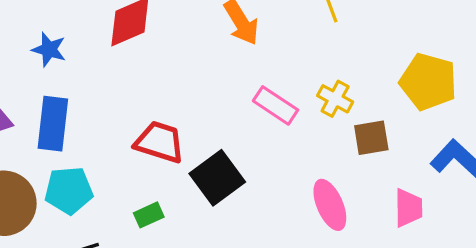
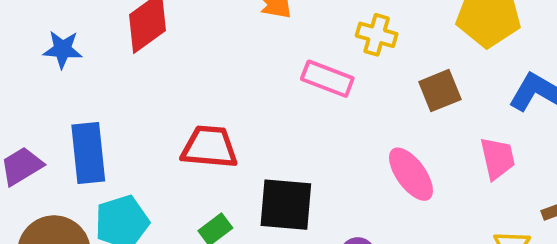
blue star: (49, 50) -> (63, 49), moved
yellow cross: (335, 99) -> (377, 35), moved
black square: (217, 178) -> (286, 205), moved, turned -36

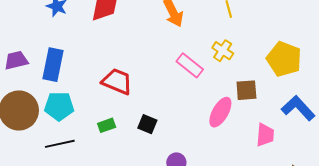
pink ellipse: (411, 174) -> (220, 112), moved, turned 48
black square: (286, 205) -> (147, 124), size x0.6

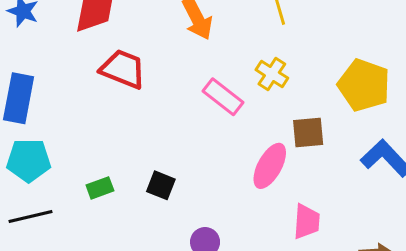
red trapezoid: (117, 81) -> (123, 69), moved
pink trapezoid: (265, 135) -> (306, 221), moved

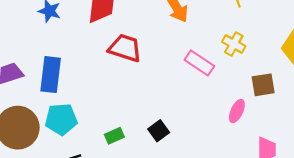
pink ellipse: (270, 166) -> (237, 111), size x0.7
black square: (161, 185) -> (159, 131), turned 36

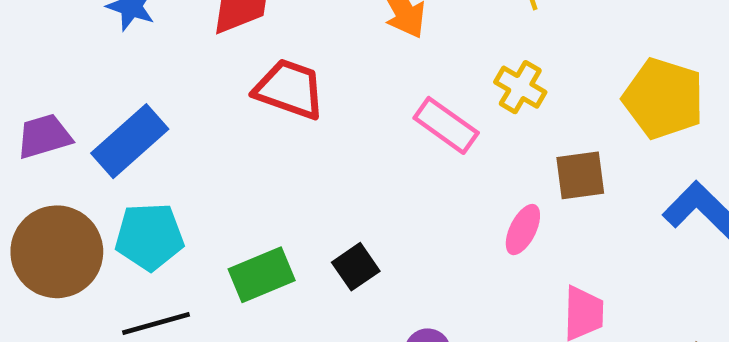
blue rectangle: (51, 75) -> (130, 141), turned 40
green rectangle: (114, 136) -> (262, 275), size x1.5

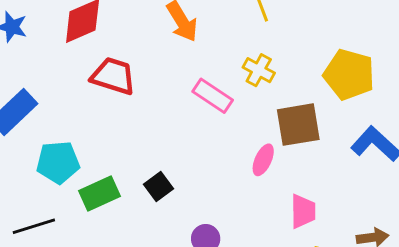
brown square: (580, 175) -> (298, 125), size x1.4
cyan pentagon: (149, 237) -> (58, 162), moved

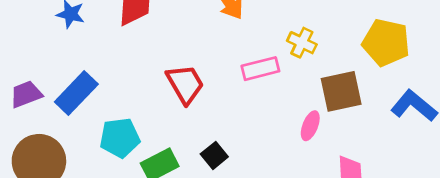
red trapezoid: (113, 76) -> (185, 84), moved, turned 45
pink rectangle: (213, 96) -> (260, 69), turned -45

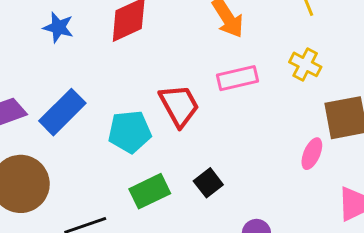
pink rectangle: (260, 69) -> (237, 78), moved
cyan pentagon: (120, 138) -> (130, 132), moved

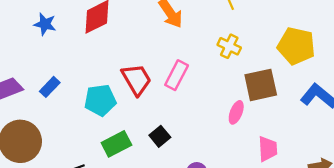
pink rectangle: (237, 78) -> (177, 75), moved, turned -48
blue rectangle: (62, 112) -> (50, 87), size x0.6

